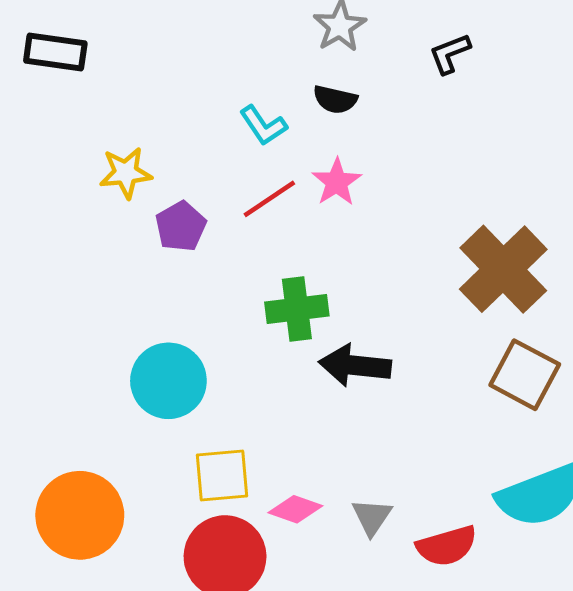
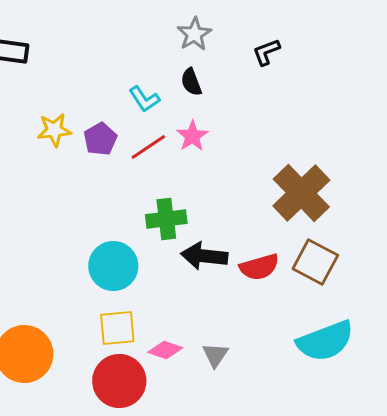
black semicircle: (335, 99) -> (191, 82), turned 56
purple pentagon: (181, 226) -> (100, 139), moved
cyan circle: (168, 381) -> (113, 266), moved
red semicircle: (447, 546) -> (259, 267), moved

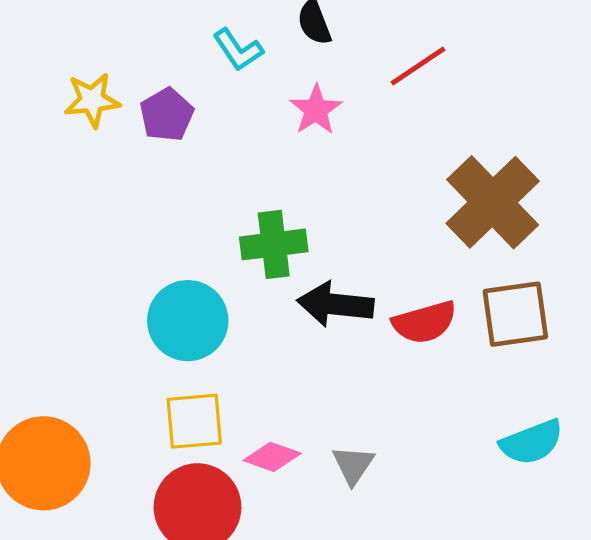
red line: (148, 147) -> (418, 66), moved
brown square: (315, 262) -> (515, 314), turned -36
cyan semicircle: (325, 341) -> (532, 442), size x0.7

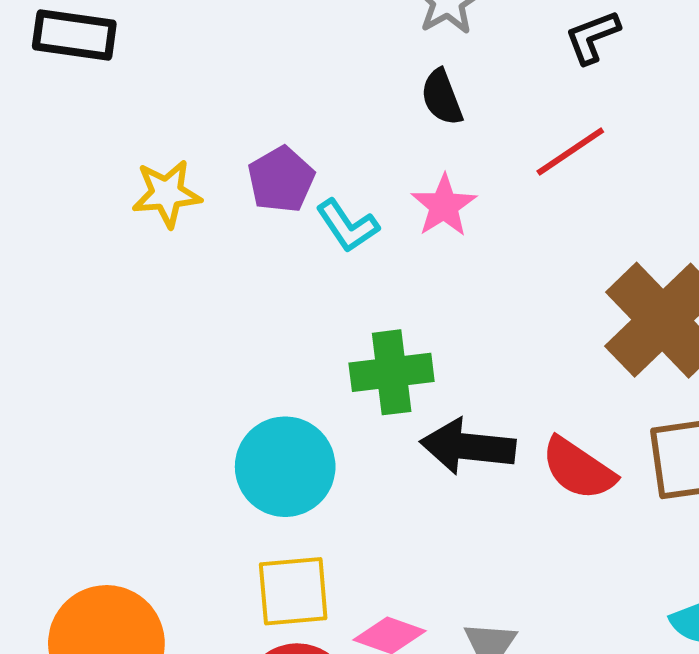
cyan L-shape: (238, 50) -> (347, 226), moved
purple pentagon: (167, 115) -> (281, 180), moved
red semicircle: (425, 322) -> (578, 469), turned 50

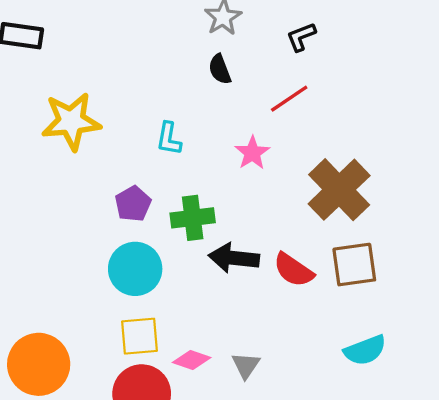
purple pentagon: (281, 180) -> (133, 204), moved
yellow star: (167, 194) -> (71, 121), size x1.6
pink star: (444, 206) -> (252, 153), moved
cyan L-shape: (347, 226) -> (169, 139), turned 44

